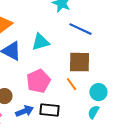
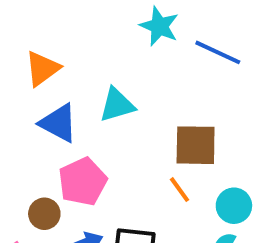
blue line: (80, 29) -> (218, 52), moved
pink pentagon: (38, 81) -> (83, 181), moved

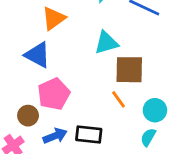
orange triangle: (42, 69) -> (54, 18), moved
cyan triangle: (117, 105) -> (106, 43), moved

